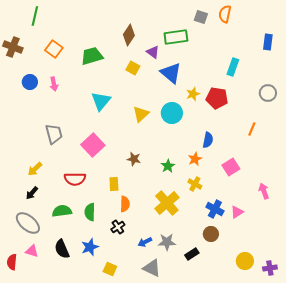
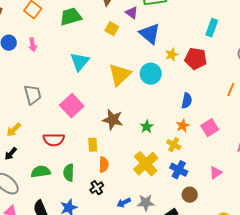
yellow triangle: (141, 114) -> (120, 75), size x1.4
brown star: (134, 159) -> (113, 120), size x1.5
orange star: (195, 159) -> (183, 126), moved
blue cross: (215, 209) -> (179, 170), moved

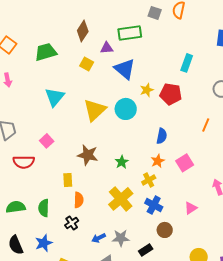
purple triangle: (132, 13) -> (107, 48), turned -40
pink square: (72, 106) -> (47, 141), size x0.6
red semicircle: (54, 140) -> (24, 162), moved
yellow cross: (174, 145) -> (149, 180), turned 32

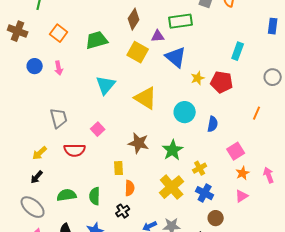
yellow square: (87, 64) -> (138, 52), size x1.5
cyan circle: (126, 109) -> (185, 112), moved
yellow triangle: (95, 110) -> (146, 98), turned -45
orange star: (158, 161) -> (243, 173), moved
green star: (122, 162) -> (173, 150), size x1.5

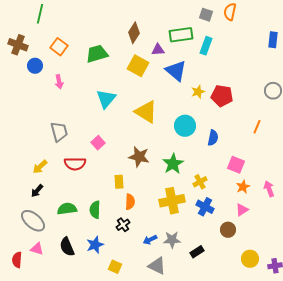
cyan rectangle: (238, 51) -> (206, 46), moved
blue circle: (35, 66) -> (35, 66), moved
pink square: (236, 151) -> (236, 165), turned -36
yellow cross: (172, 187) -> (172, 201), turned 30
brown circle: (216, 218) -> (228, 230), moved

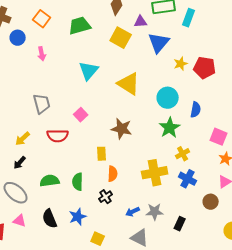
blue triangle: (176, 71) -> (159, 43), turned 30
green star: (173, 164) -> (170, 128), moved
black rectangle: (197, 252) -> (180, 224), turned -32

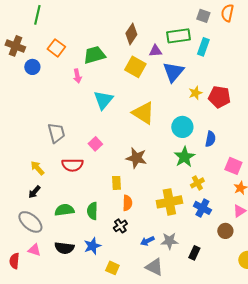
pink arrow: (42, 54) -> (77, 76), moved
yellow arrow: (23, 139) -> (37, 168), turned 91
black semicircle: (50, 219) -> (64, 248), turned -60

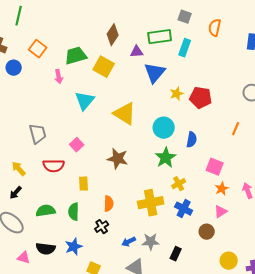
orange semicircle: (227, 13) -> (215, 28), moved
yellow square: (135, 67) -> (104, 67), moved
yellow rectangle: (116, 183) -> (84, 184), moved
pink triangle: (34, 250) -> (24, 258), moved

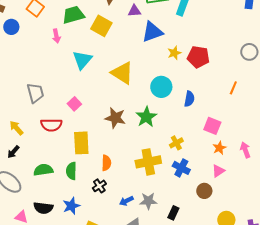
blue triangle: (155, 73) -> (152, 32), turned 30
green star: (166, 158) -> (146, 117), moved
yellow rectangle: (84, 184) -> (81, 143), size x1.6

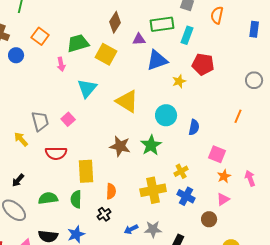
red pentagon: (198, 57) -> (203, 64), moved
pink square: (74, 104) -> (68, 119), moved
yellow arrow: (16, 128) -> (21, 139), moved

